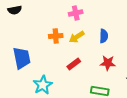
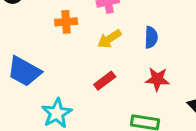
orange cross: (56, 36) -> (66, 22), moved
blue trapezoid: (22, 58) -> (24, 71), turned 130

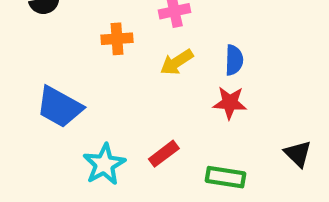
red star: (157, 79) -> (230, 103), moved
red rectangle: (105, 81) -> (164, 154), moved

